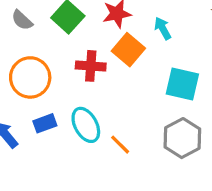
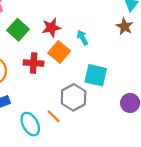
cyan ellipse: (86, 125) -> (30, 124), moved
gray hexagon: (182, 138) -> (74, 97), moved

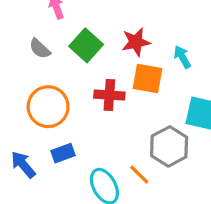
orange square: (59, 52) -> (148, 78), turned -30

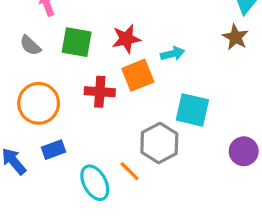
green square: (86, 45) -> (77, 42), turned -32
cyan arrow: (182, 57) -> (173, 54), turned 105
orange square: (148, 78) -> (138, 75), turned -32

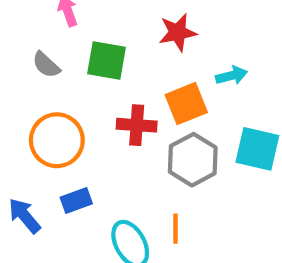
red star: (126, 39) -> (178, 32), moved
gray hexagon: (159, 143) -> (193, 160), moved
orange line: (130, 171) -> (175, 229), turned 45

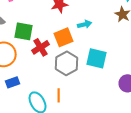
green square: (106, 60) -> (24, 31), moved
red cross: (137, 125) -> (41, 47), turned -36

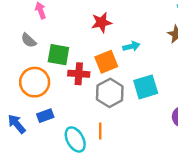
red cross: (41, 47) -> (79, 74), turned 36
cyan square: (97, 58) -> (146, 87), turned -30

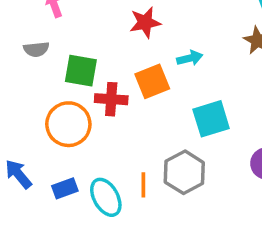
gray semicircle: (29, 40) -> (36, 49), turned -49
orange circle: (35, 82) -> (68, 124), moved
gray hexagon: (110, 93) -> (184, 172), moved
blue rectangle: (45, 116) -> (65, 188), moved

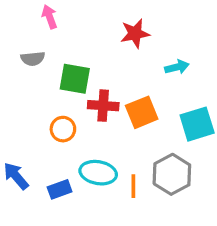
orange square: (152, 81) -> (142, 112), moved
orange circle: (68, 124) -> (63, 129), size x0.6
cyan ellipse: (106, 197) -> (98, 173), moved, turned -51

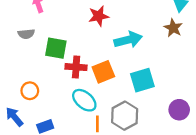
cyan arrow: (177, 67) -> (128, 40), size x1.6
orange circle: (63, 129) -> (30, 91), moved
cyan ellipse: (98, 173) -> (84, 100), moved, turned 30

